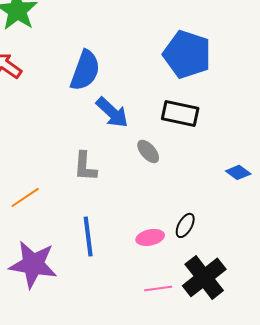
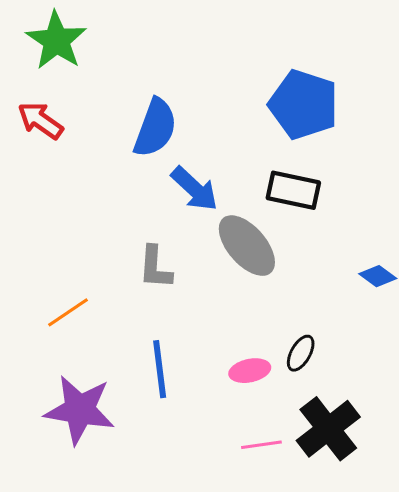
gray ellipse: (148, 151) -> (247, 246), size x1.8

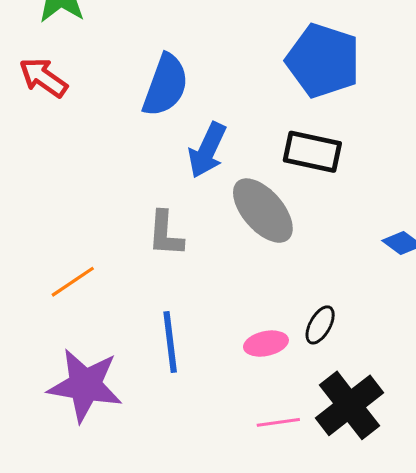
blue arrow: (195, 189) -> (207, 150), turned 72

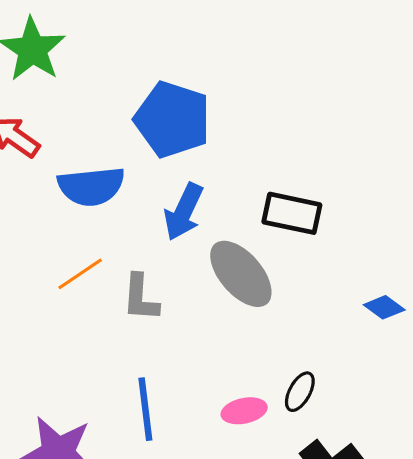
blue pentagon: (323, 61) -> (172, 119), moved
blue semicircle: (165, 85) -> (91, 186), moved, turned 64
orange line: (73, 282) -> (80, 274), moved

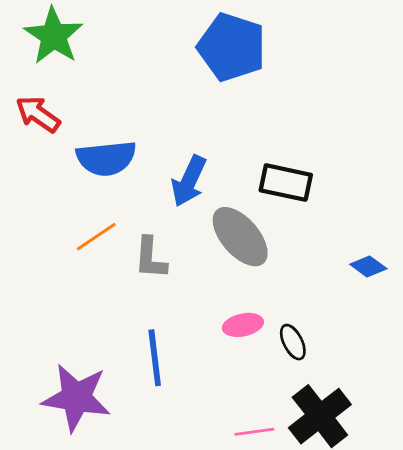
blue pentagon: (172, 119) -> (232, 47), moved
black ellipse: (300, 392) -> (293, 342), turned -56
pink ellipse: (244, 411) -> (243, 325), moved

